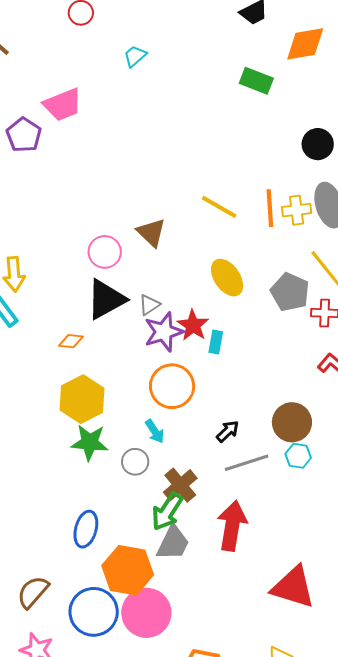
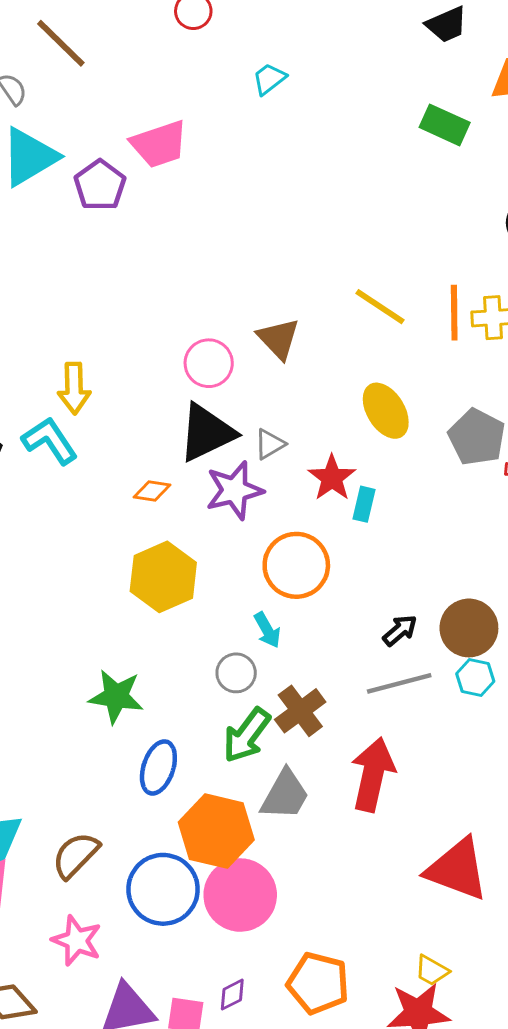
purple star: (164, 332) -> (234, 490), moved
black arrow: (228, 431) -> (400, 630), moved
green star: (90, 442) -> (116, 696), moved
green arrow: (167, 511) -> (247, 735), moved

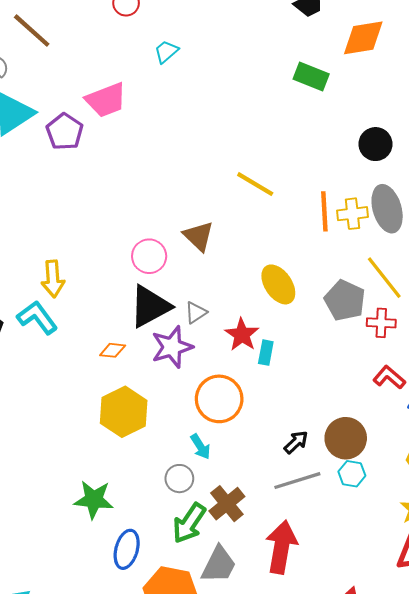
cyan trapezoid: (269, 79) -> (166, 52), moved
yellow line: (380, 307) -> (255, 184), moved

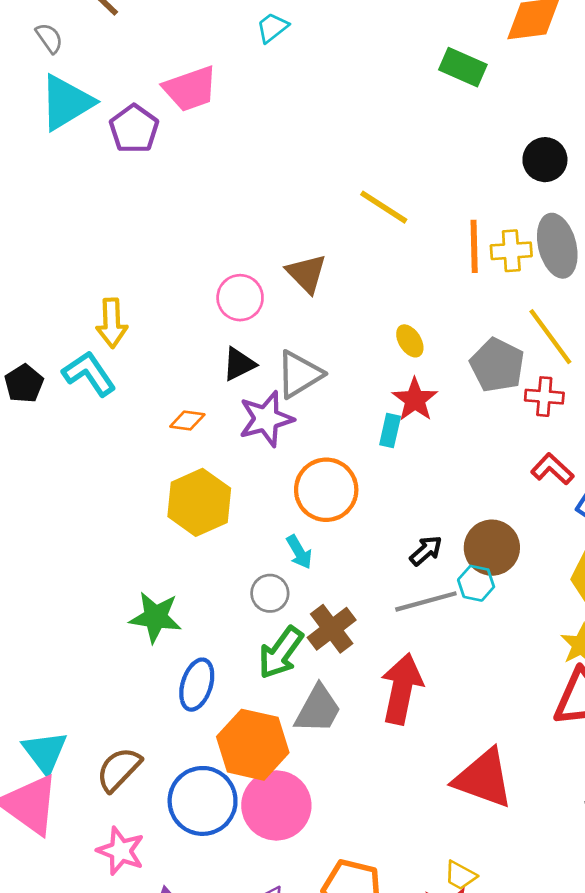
yellow ellipse: (278, 284) -> (410, 341), size x0.6
black triangle: (150, 306) -> (239, 364), size x0.6
gray triangle: (196, 313) -> (299, 374), size x1.6
red star: (242, 335) -> (415, 400), moved
cyan hexagon: (352, 474) -> (476, 583), moved

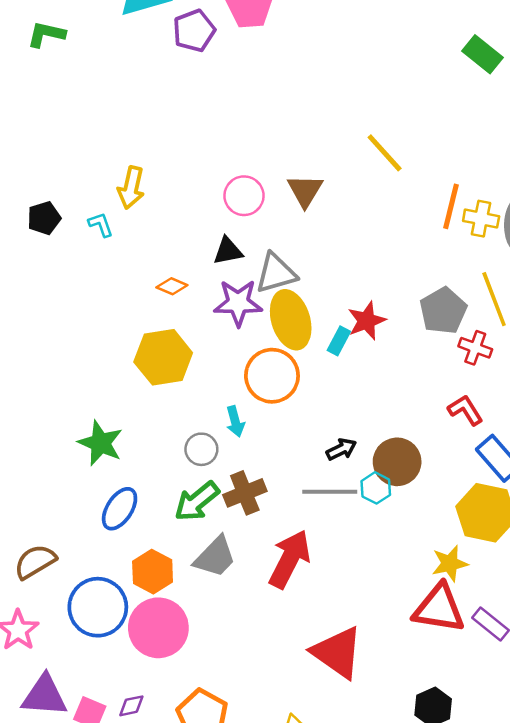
yellow ellipse: (410, 341) -> (291, 320), moved, size x2.0
cyan L-shape: (89, 374) -> (101, 225), size x0.6
orange hexagon: (253, 745) -> (153, 572), size x0.7

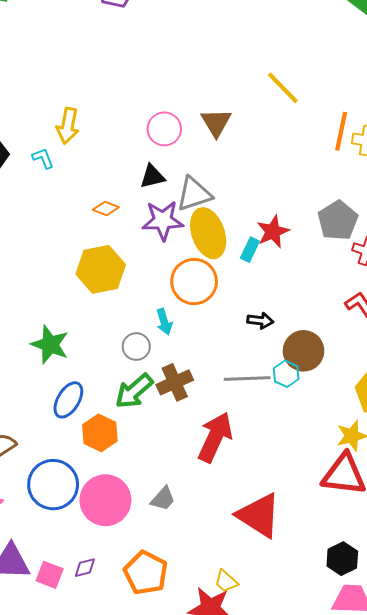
black arrow: (341, 449) -> (260, 321), moved, turned 35
gray trapezoid: (215, 557) -> (163, 499), moved, size x0.7
orange hexagon: (153, 572) -> (100, 433), moved

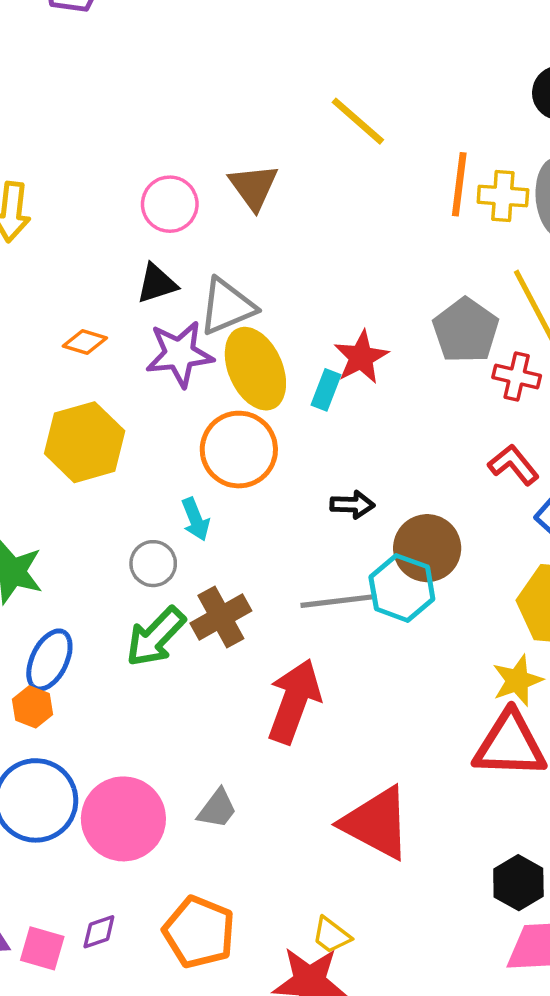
cyan hexagon: (286, 374) -> (402, 588), size x1.5
orange hexagon: (100, 433) -> (32, 707), moved, size x0.7

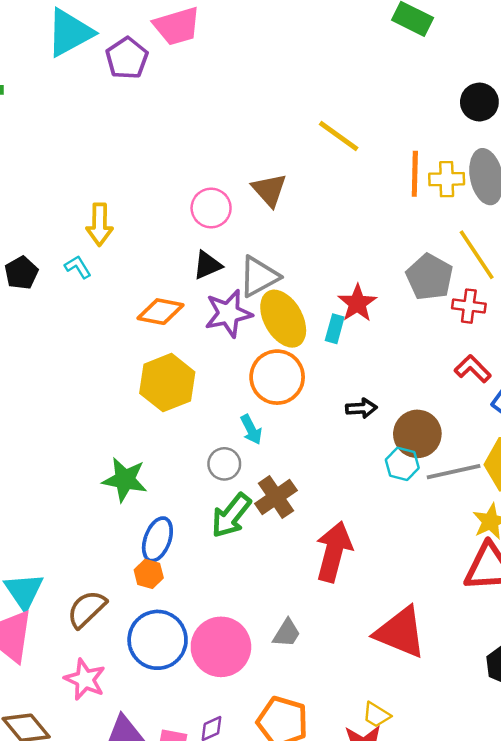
orange diamond: (85, 342) -> (160, 312), size x1.5
cyan hexagon: (402, 588) -> (402, 464), size x0.7
gray line: (339, 601) -> (454, 472), moved

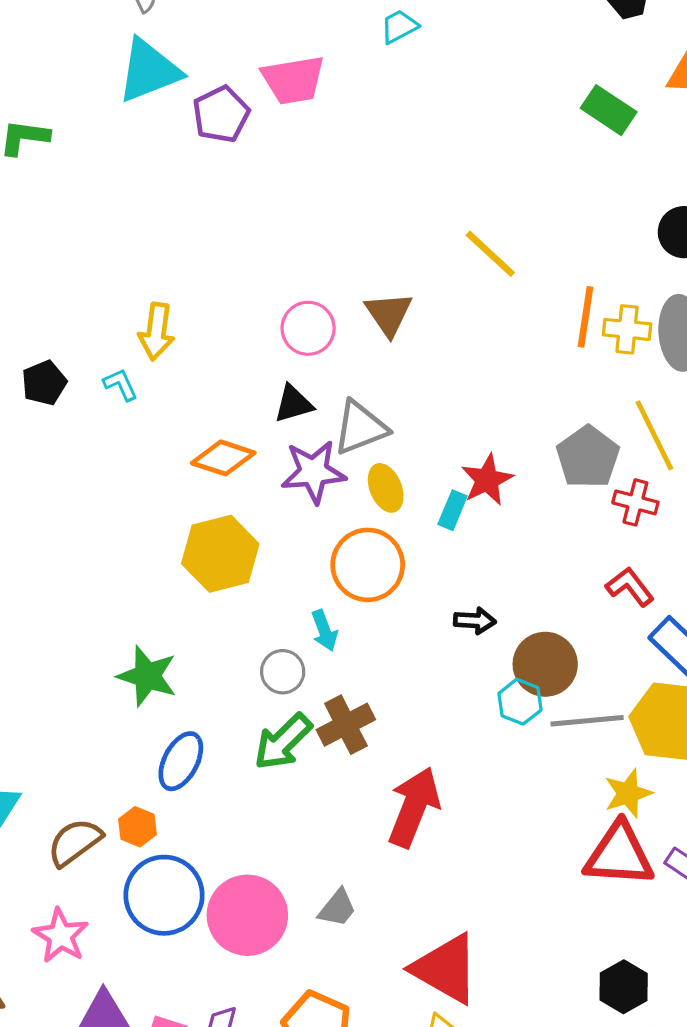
yellow ellipse: (283, 319) -> (386, 488), size x0.6
orange hexagon: (149, 574) -> (138, 827), moved
red triangle: (400, 632) -> (446, 969), moved

